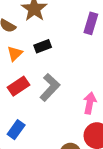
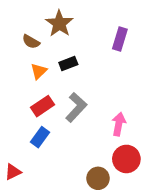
blue rectangle: (16, 130) -> (40, 137), moved

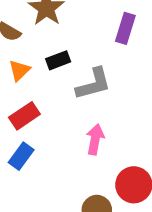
gray L-shape: (76, 107) -> (93, 84), moved, turned 32
pink arrow: (119, 124) -> (95, 139), moved

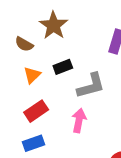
pink arrow: (95, 139) -> (79, 120), moved
blue rectangle: (21, 156) -> (33, 143), turned 35

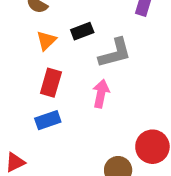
red rectangle: (36, 111) -> (51, 83), turned -40

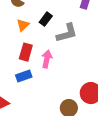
black rectangle: (82, 31) -> (46, 19), turned -32
pink arrow: (101, 94) -> (47, 59), moved

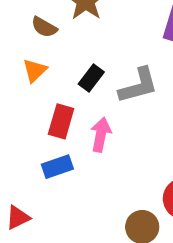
black rectangle: (46, 19) -> (91, 78), moved
orange triangle: (23, 25) -> (35, 70), moved

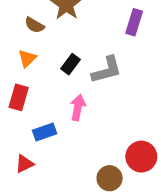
red rectangle: (61, 121) -> (19, 97), moved
red triangle: (18, 218) -> (24, 164), moved

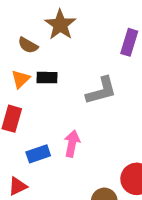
black rectangle: (71, 64) -> (47, 78), moved, turned 54
pink arrow: (78, 107) -> (72, 144), moved

